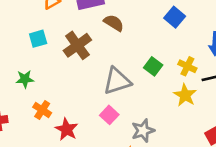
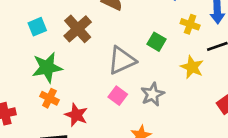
yellow cross: (187, 66) -> (190, 24), moved
green star: (25, 79) -> (47, 68), moved, size x1.6
gray star: (143, 131) -> (153, 94), moved

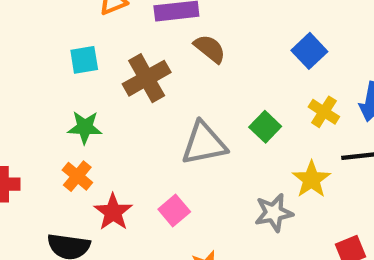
green star: (47, 68) -> (85, 127), size x0.7
gray star: (153, 94) -> (274, 213), moved
pink square: (118, 96) -> (174, 211), moved

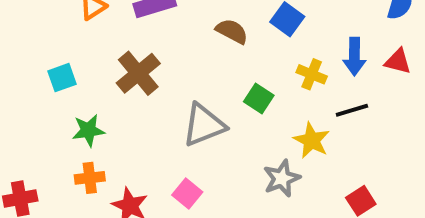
brown semicircle: (210, 49) -> (232, 31), moved
cyan square: (84, 60) -> (62, 78), moved
orange cross: (77, 176) -> (90, 178), turned -36

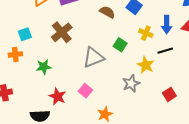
green star: (88, 130) -> (44, 67), moved
orange cross: (90, 178) -> (15, 54), moved

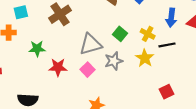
yellow cross: (146, 33) -> (148, 34), moved
gray star: (131, 83) -> (114, 61), moved
pink square: (85, 91) -> (88, 70), moved
red star: (57, 96) -> (58, 67), moved, turned -30

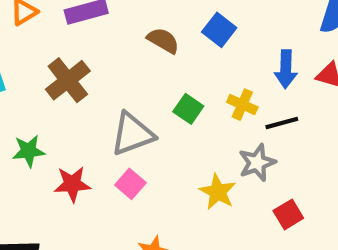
yellow star: (145, 58) -> (218, 192), moved
gray star: (114, 61) -> (257, 163), moved

